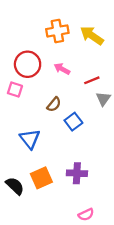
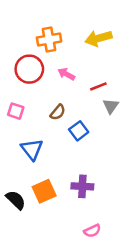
orange cross: (57, 31) -> (49, 39), moved
yellow arrow: (92, 36) -> (98, 38), turned -50
pink square: (15, 89) -> (16, 111), moved

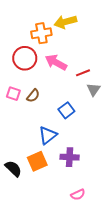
yellow arrow: (98, 38) -> (65, 22), moved
pink arrow: (66, 74) -> (56, 62), size x1.5
brown semicircle: (58, 112) -> (33, 96), moved
blue triangle: (32, 149) -> (48, 135), moved, turned 30

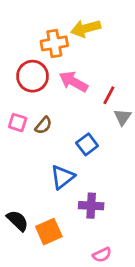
red line: (83, 73) -> (109, 95), turned -40
orange square: (37, 161) -> (49, 232), moved

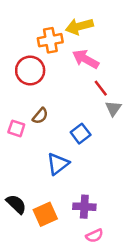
pink arrow: (73, 82) -> (86, 59), moved
red line: (109, 95) -> (101, 88), turned -66
pink square: (18, 123) -> (16, 128), moved
purple cross: (91, 206) -> (84, 207), moved

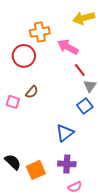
yellow arrow: (79, 26) -> (84, 18), moved
blue square: (81, 134) -> (85, 106), moved
blue triangle: (58, 164) -> (65, 133), moved

